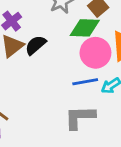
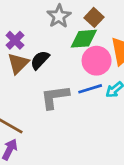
gray L-shape: (80, 117) -> (55, 97), moved

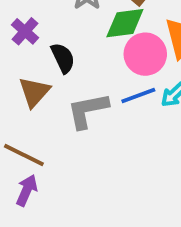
black semicircle: (40, 60) -> (63, 58), turned 115
brown triangle: (18, 63) -> (34, 92), moved

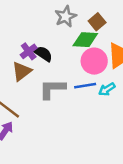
purple cross: (25, 31) -> (29, 51), moved
black semicircle: (63, 58) -> (43, 54), turned -42

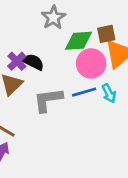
brown square: (97, 22) -> (106, 34), moved, turned 35
cyan arrow: (107, 89) -> (109, 93), turned -77

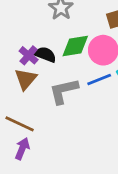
green diamond: (78, 41) -> (75, 46), moved

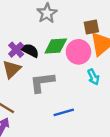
blue line: (99, 80) -> (64, 112), moved

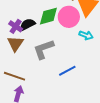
black semicircle: (30, 50) -> (27, 24), turned -42
cyan arrow: (93, 77) -> (86, 35), turned -32

